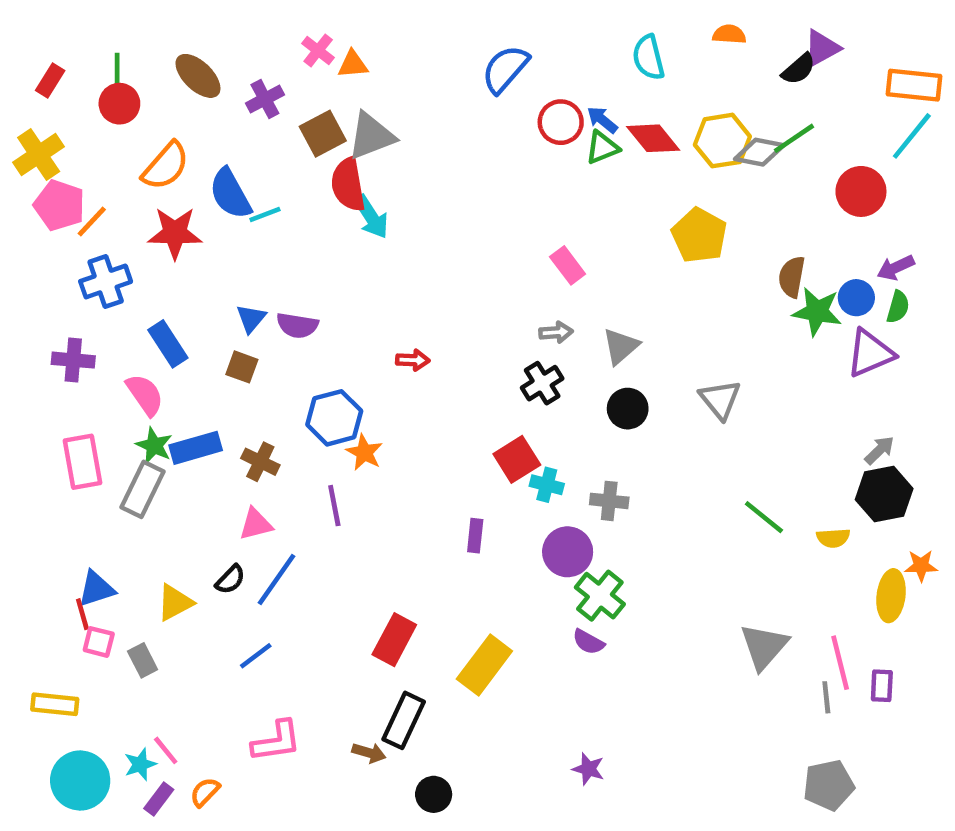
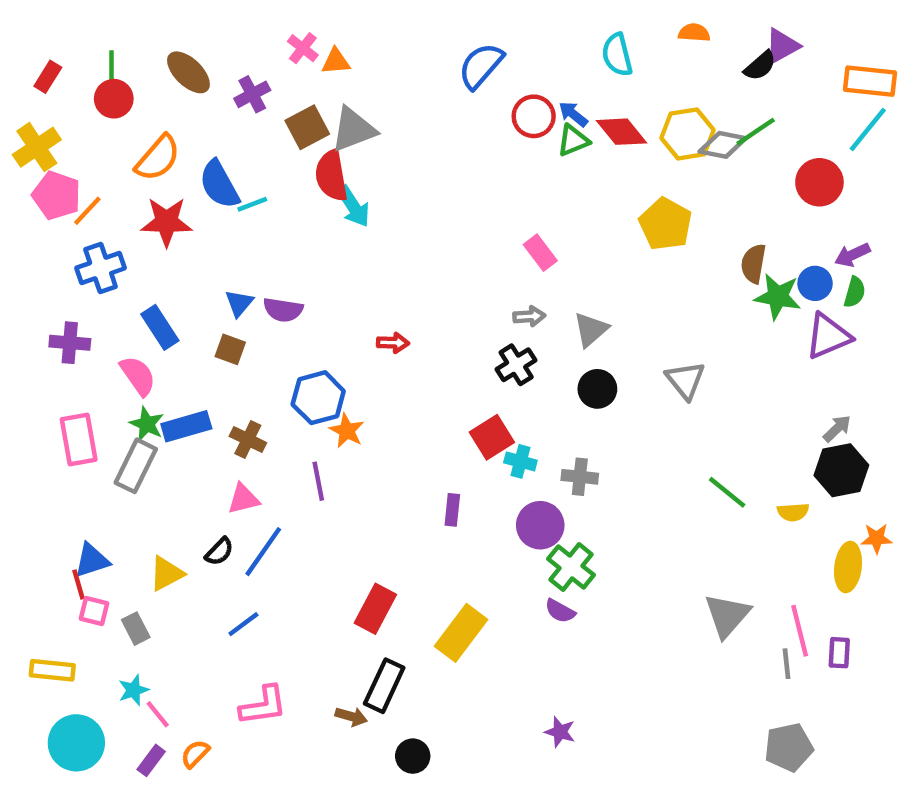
cyan star: (140, 764) -> (134, 690), moved

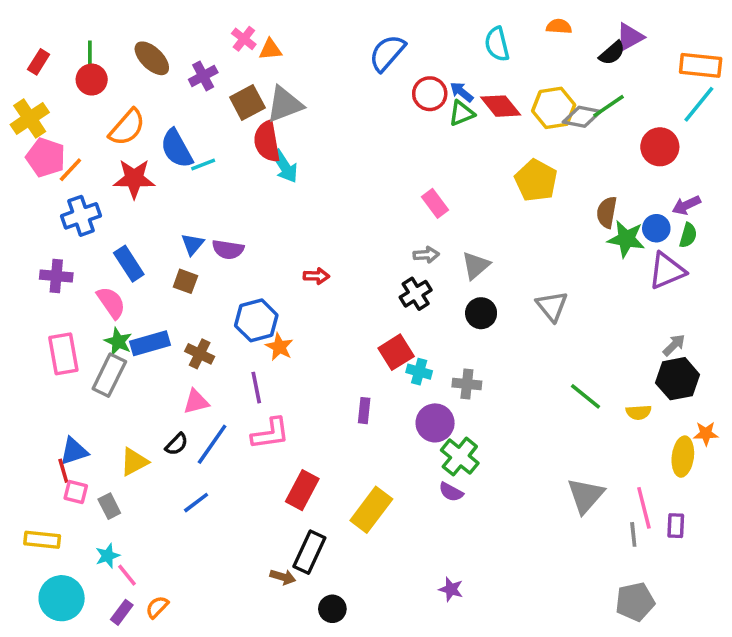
pink L-shape: (263, 705) -> (270, 434), moved

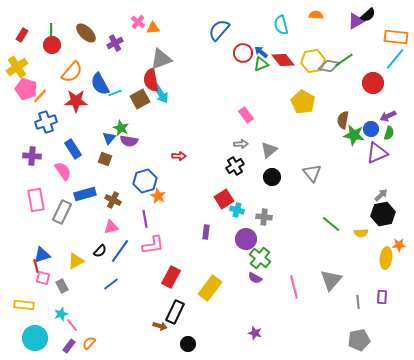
black semicircle: (612, 53) -> (368, 15), moved
brown square: (247, 103) -> (140, 99), moved
green star: (118, 342) -> (121, 128), moved
pink line: (644, 508) -> (294, 287), moved

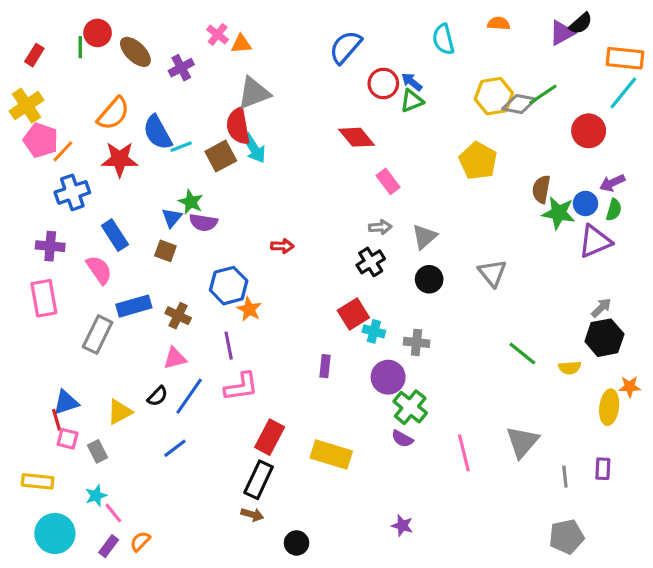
red circle: (52, 45) -> (98, 33), moved
red diamond: (283, 60) -> (357, 137), moved
pink rectangle: (36, 200) -> (44, 298), moved
yellow rectangle: (210, 288) -> (331, 455), turned 70
black rectangle: (175, 312) -> (259, 480), moved

